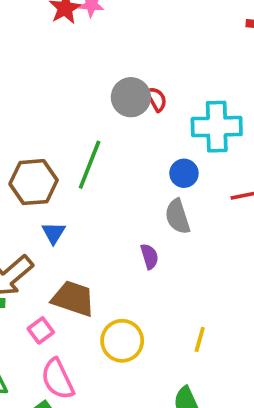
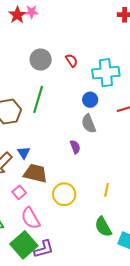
gray circle: (131, 97) -> (41, 60), moved
blue triangle: (54, 233) -> (24, 153), moved

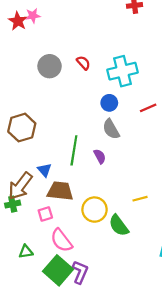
green line: (38, 99) -> (74, 150), moved
yellow line: (107, 190) -> (140, 199), turned 72
pink square: (19, 192) -> (45, 214), turned 32
green semicircle: (103, 227) -> (119, 225), moved
purple L-shape: (44, 249) -> (80, 272), turned -45

